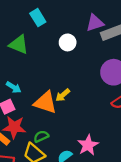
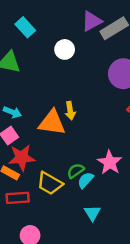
yellow arrow: (63, 95) -> (70, 111), turned -48
green semicircle: (41, 136) -> (76, 171), moved

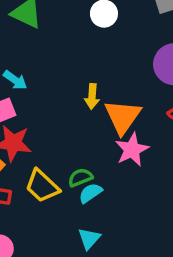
orange triangle: (52, 123) -> (123, 117), moved, turned 44
pink star: (110, 163) -> (132, 150), moved

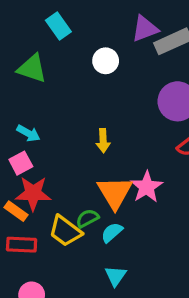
orange triangle: (123, 117) -> (115, 193), moved
green semicircle: (80, 177) -> (87, 218), moved

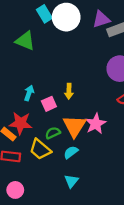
white circle: (106, 61) -> (66, 17), moved, size x1.6
cyan arrow: (28, 133) -> (29, 93), moved, turned -104
pink square: (21, 163) -> (49, 104), moved
green semicircle: (87, 218) -> (53, 133), moved

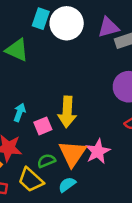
cyan rectangle: (44, 14) -> (41, 19), turned 49
yellow arrow: (69, 91) -> (67, 112), size x1.6

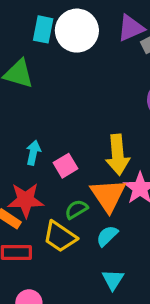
yellow arrow: (67, 112) -> (118, 155), moved

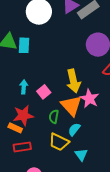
cyan rectangle: (43, 29) -> (24, 45), moved
green semicircle: (76, 209) -> (54, 117), turned -40
yellow trapezoid: (60, 237) -> (59, 142), moved

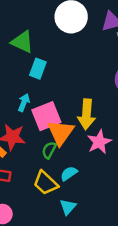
cyan rectangle: (24, 45) -> (38, 69), moved
pink square: (44, 92) -> (46, 116), size x1.6
orange triangle: (71, 106) -> (61, 132), moved

